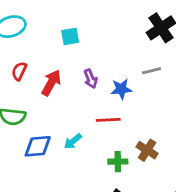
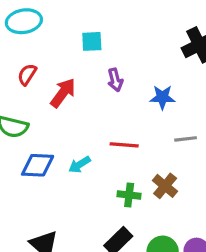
gray line: (151, 71) -> (186, 139), moved
purple arrow: (91, 79) -> (115, 80), moved
blue star: (121, 89) -> (162, 97), moved

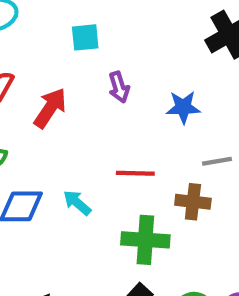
cyan arrow: (79, 165) -> (77, 203), turned 75
brown cross: (165, 186) -> (193, 202), moved, turned -30
green cross: (129, 195) -> (145, 240), size x1.5

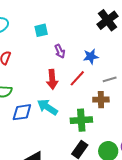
red arrow: (50, 108) -> (52, 79), moved, turned 150
red line: (135, 173) -> (77, 78), moved, turned -42
cyan arrow: (77, 203) -> (47, 107), size x1.5

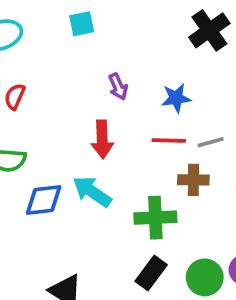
cyan square: (41, 30) -> (82, 24), moved
red line: (77, 78) -> (169, 141), moved, turned 48

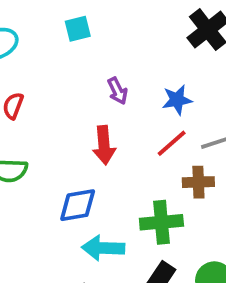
red line: (169, 141) -> (172, 143), turned -40
cyan arrow: (92, 192) -> (103, 248), moved, turned -30
blue diamond: (44, 200) -> (78, 205), moved

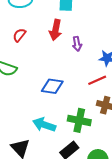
red arrow: (104, 145) -> (56, 30), moved
blue diamond: (78, 205) -> (52, 86), moved

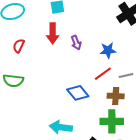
blue diamond: (52, 86) -> (78, 93), moved, turned 55
green cross: (79, 120) -> (112, 121), moved

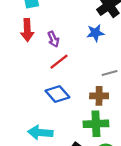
blue star: (108, 50) -> (95, 33), moved
red line: (103, 74) -> (59, 62), moved

